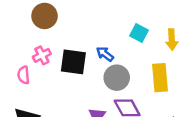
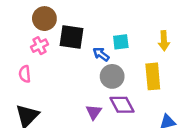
cyan square: (139, 33) -> (121, 42), moved, turned -35
pink cross: (42, 55) -> (40, 46), moved
black square: (73, 62) -> (72, 37), moved

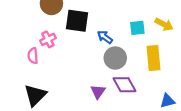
yellow arrow: (164, 41) -> (164, 24), turned -60
cyan square: (121, 42) -> (137, 28), moved
pink cross: (40, 46) -> (48, 39), moved

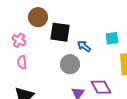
pink cross: (48, 39) -> (19, 40), moved, turned -32
gray circle: (115, 58) -> (70, 64), moved

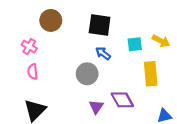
black square: (60, 32) -> (100, 25), moved

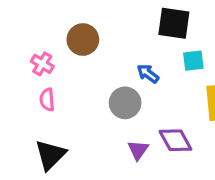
brown circle: (51, 20) -> (83, 40), moved
black square: (100, 25) -> (174, 23), moved

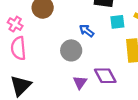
pink semicircle: (47, 100) -> (18, 48), size x1.5

